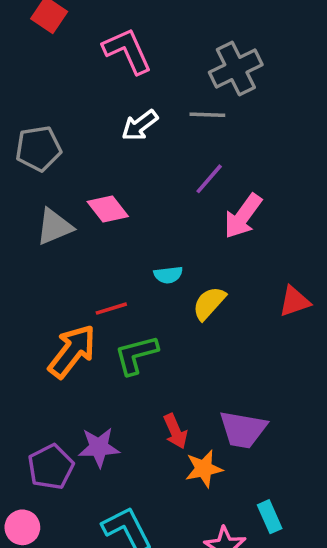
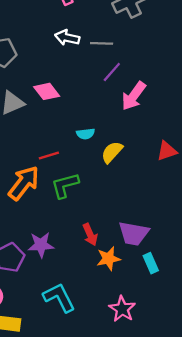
gray line: (207, 115) -> (102, 43), moved
white arrow: (140, 125) -> (67, 38), turned 50
cyan rectangle: (270, 517) -> (151, 263), moved

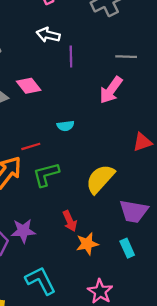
gray line: (102, 43) -> (126, 57), moved
purple line: (112, 72) -> (71, 57), moved, turned -42
yellow semicircle: (112, 152) -> (100, 179), moved, size x1.4
purple trapezoid: (134, 233) -> (134, 211), moved

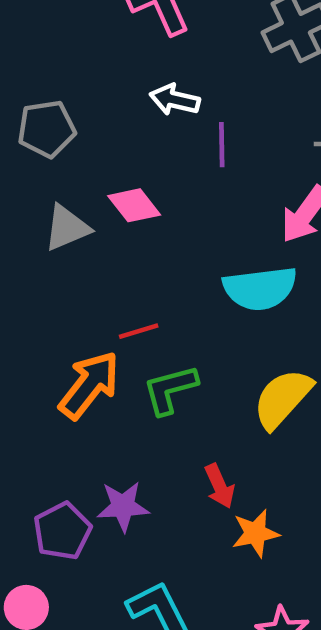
cyan semicircle: (66, 126) -> (260, 288), moved, size x2.0

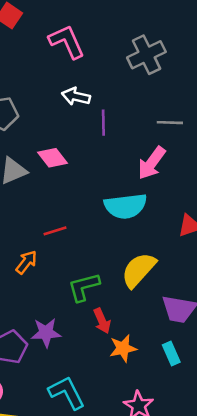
orange arrow: (89, 385) -> (26, 262), size x0.6
green L-shape: (170, 389) -> (84, 287), moved

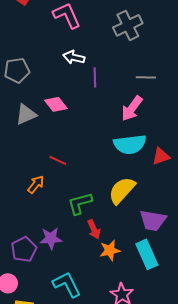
cyan semicircle: (126, 206) -> (130, 144), moved
red line: (55, 231) -> (58, 160), turned 42
cyan rectangle: (171, 353) -> (147, 254), size x1.6

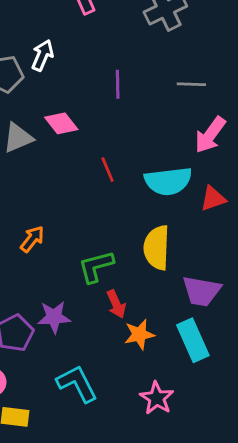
white arrow: (74, 57) -> (42, 55), moved, turned 100
pink arrow: (132, 108) -> (210, 135), moved
red line: (58, 160) -> (108, 170), moved, turned 42
yellow semicircle: (122, 190) -> (157, 248), turned -40

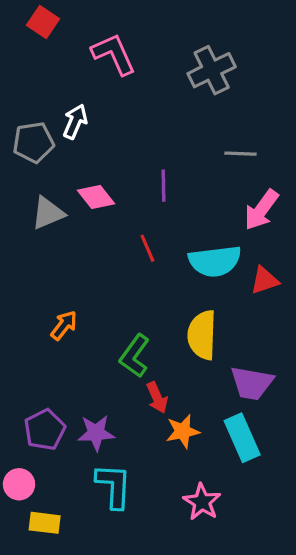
purple line: (118, 84) -> (163, 186), moved
green L-shape: (96, 266) -> (135, 356), turned -39
purple star: (54, 317) -> (96, 433), moved
cyan L-shape: (77, 384) -> (114, 486), turned 30

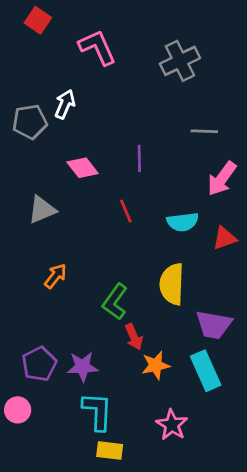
gray triangle: (48, 213) -> (42, 210), moved
cyan semicircle: (215, 261) -> (183, 222), size x0.7
yellow rectangle: (45, 523) -> (110, 451), moved

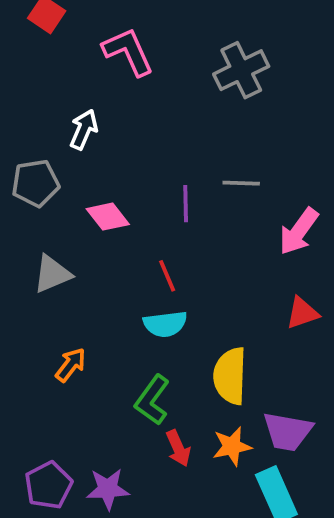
gray pentagon: (30, 122) -> (36, 183), moved
gray line: (204, 131) -> (241, 183), moved
cyan semicircle: (183, 222) -> (165, 324), moved
orange star: (156, 365) -> (232, 446), moved

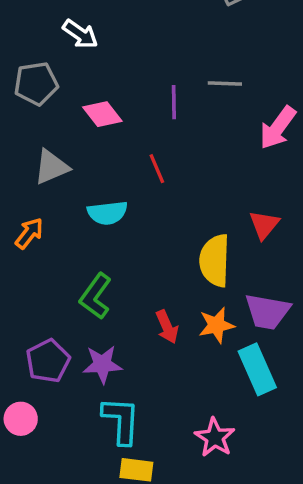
white arrow: (84, 129) -> (80, 34), turned 102
red triangle: (302, 313) -> (264, 225), moved, turned -32
cyan semicircle: (165, 324) -> (107, 213), moved
orange arrow: (71, 365) -> (29, 233), moved
green L-shape: (152, 400) -> (96, 296), moved

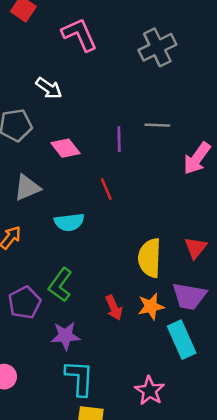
red triangle: (264, 225) -> (196, 248), moved
purple pentagon: (48, 361) -> (25, 303), moved

